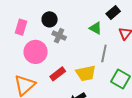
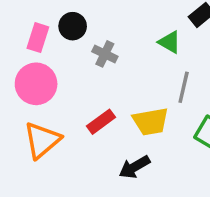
black circle: (50, 19) -> (73, 26), moved
pink circle: (36, 52) -> (36, 84), moved

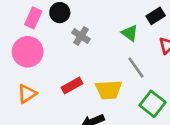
gray line: (184, 87) -> (136, 68), turned -55
orange triangle: (42, 140) -> (27, 94), size x0.7

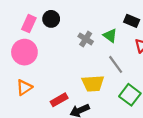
black rectangle: (156, 16) -> (132, 21), turned 56
gray cross: (81, 36) -> (86, 39), moved
red rectangle: (72, 85) -> (59, 100), moved

